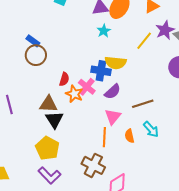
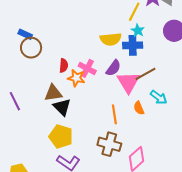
cyan star: (104, 31) -> (138, 31), moved
blue cross: (101, 71) -> (133, 45), moved
pink triangle: (113, 117) -> (128, 82), moved, size x1.4

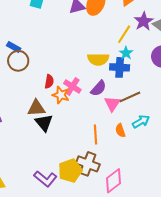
pink triangle: (128, 82) -> (112, 104), size x0.7
cyan arrow: (159, 97) -> (141, 122), turned -72
yellow pentagon: (61, 136) -> (70, 171), moved, turned 30

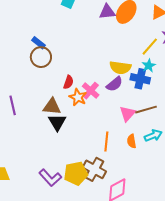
purple semicircle: (99, 88) -> (115, 84), moved

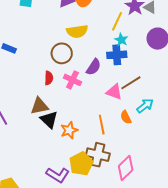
brown circle: (41, 57) -> (62, 53), moved
yellow semicircle: (120, 68) -> (77, 31), moved
orange star: (78, 97) -> (69, 130), moved, turned -30
pink triangle: (127, 114) -> (114, 92), turned -36

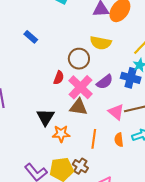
pink cross: (72, 80) -> (81, 87), size x1.4
brown triangle: (40, 106) -> (78, 107), moved
brown cross: (98, 155) -> (80, 166), size x0.7

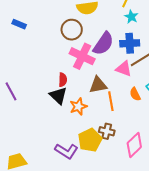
red semicircle: (59, 78) -> (63, 80), moved
blue cross: (131, 78) -> (130, 43), moved
purple semicircle: (105, 82) -> (103, 44), size x1.4
brown triangle: (78, 107) -> (98, 85), moved

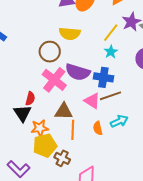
purple semicircle: (103, 44) -> (78, 72), turned 60
yellow pentagon: (90, 140) -> (45, 145), moved

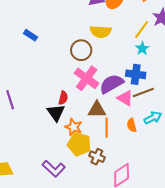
purple semicircle: (78, 72) -> (111, 84), moved, turned 135
orange star: (40, 128) -> (74, 127), turned 30
yellow pentagon: (45, 145) -> (79, 144), turned 30

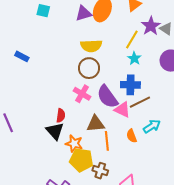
brown circle: (81, 50) -> (89, 68), moved
pink cross: (87, 78) -> (82, 94), size x0.7
purple semicircle: (111, 84) -> (107, 97), turned -90

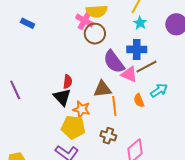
pink cross: (82, 94) -> (85, 21), moved
yellow pentagon: (81, 160) -> (73, 127), moved

